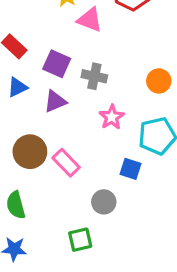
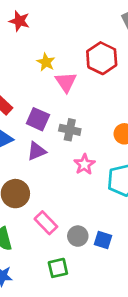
pink triangle: (90, 20) -> (66, 82), turned 35
pink rectangle: (66, 163) -> (46, 223), moved
blue square: (130, 169) -> (103, 240), moved

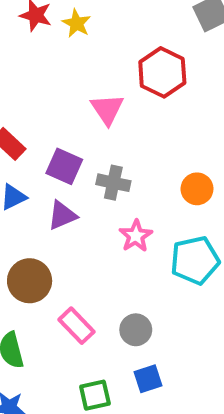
yellow star: (46, 62) -> (77, 23), moved
gray circle: (78, 236) -> (136, 330), moved
blue square: (103, 240) -> (148, 379), moved, turned -36

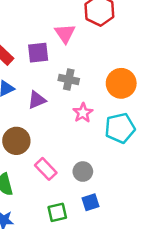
purple square: (64, 166) -> (38, 53), moved, turned -30
orange circle: (197, 189) -> (121, 83), size x1.5

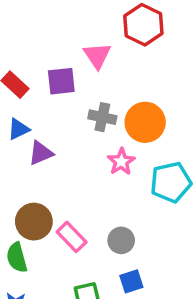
orange circle: (121, 83) -> (145, 122), moved
purple triangle: (37, 100) -> (41, 153), moved
brown circle: (16, 141) -> (34, 222), moved

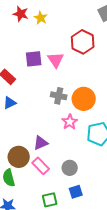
purple square: (61, 81) -> (34, 59), moved
purple triangle: (41, 153) -> (41, 143), moved

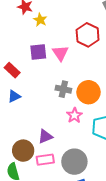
yellow star: (41, 18) -> (40, 20), moved
pink rectangle: (41, 166) -> (45, 160), turned -54
gray circle: (70, 168) -> (74, 162), size x1.6

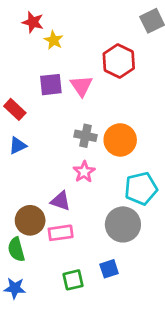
pink star: (74, 115) -> (84, 172), moved
purple triangle: (45, 136) -> (61, 201), turned 42
gray circle: (74, 162) -> (123, 224), moved

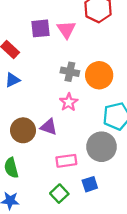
brown circle: (30, 220) -> (23, 130), moved
pink rectangle: (61, 233) -> (66, 161), moved
green square: (73, 280) -> (59, 194), turned -30

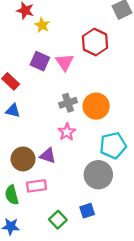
purple square: (41, 28) -> (40, 61), turned 30
gray cross: (70, 72) -> (68, 103), turned -30
blue triangle: (12, 80) -> (13, 111), turned 40
pink rectangle: (66, 161) -> (36, 186), moved

